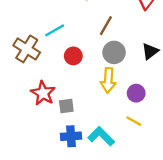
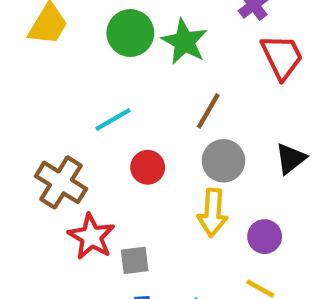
brown cross: (27, 49) -> (61, 182), moved

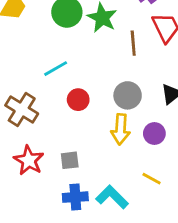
brown line: (208, 111) -> (133, 43), moved, turned -35
red star: (91, 237) -> (29, 160), moved
purple circle: (265, 237) -> (154, 134), moved

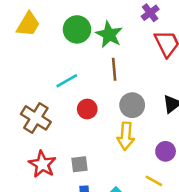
brown line: (133, 43) -> (114, 69), moved
purple circle: (154, 134) -> (166, 151), moved

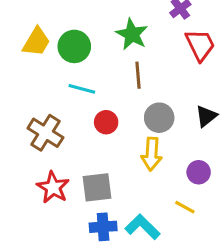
yellow trapezoid: (28, 24) -> (36, 42), moved
green circle: (77, 29) -> (74, 46), moved
cyan line: (67, 81) -> (82, 89), turned 45
gray square: (80, 164) -> (97, 187), size x1.5

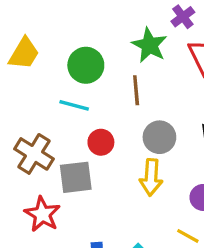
green star: (132, 34) -> (149, 45), moved
green circle: (74, 46) -> (86, 65), moved
gray square: (97, 187) -> (76, 177), moved

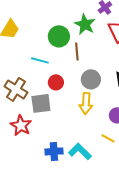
green circle: (86, 65) -> (59, 36), moved

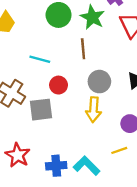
green circle: (59, 36) -> (59, 15), moved
red star: (21, 125) -> (18, 155), moved
yellow line: (108, 138) -> (119, 150), turned -48

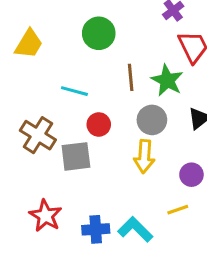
green star: (92, 17) -> (167, 80), moved

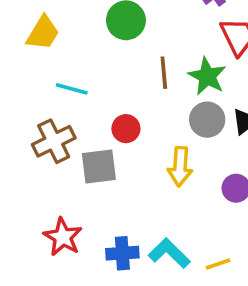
cyan line: (74, 91) -> (72, 89), moved
gray circle: (152, 120) -> (207, 120), moved
brown cross: (38, 135) -> (54, 141), turned 32
yellow line: (178, 210) -> (218, 264), moved

